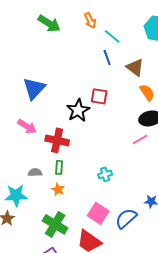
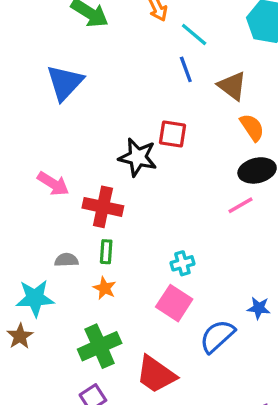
blue triangle: (34, 88) -> (65, 83), moved
black star: (78, 110) -> (138, 157), turned -30
pink square: (98, 213) -> (174, 303), moved
green cross: (55, 224) -> (100, 346), turned 35

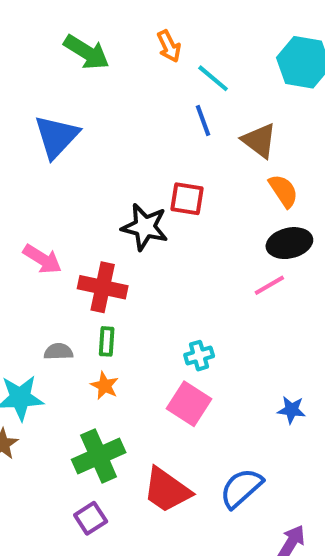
blue semicircle: (217, 336) -> (241, 488), moved

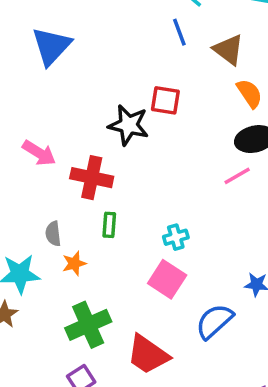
green rectangle: (107, 341) -> (109, 225), moved
gray semicircle: (58, 352) -> (53, 234), turned -95
orange star: (105, 386) -> (74, 263), moved, turned 30
blue semicircle: (241, 488) -> (214, 321), moved

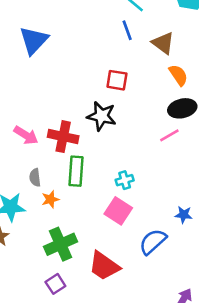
black star: (129, 125) -> (102, 116), moved
pink arrow: (39, 153) -> (26, 135), moved
green rectangle: (109, 225) -> (76, 171), size x1.6

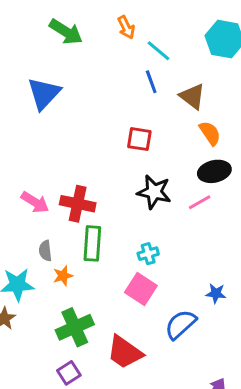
black star: (102, 116) -> (154, 192), moved

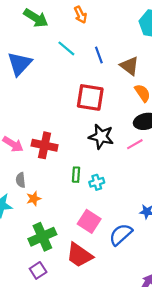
cyan line: (159, 51) -> (66, 48), moved
red square: (139, 139) -> (90, 97), size x1.5
green rectangle: (92, 243) -> (76, 175), moved, size x0.6
pink square: (141, 289) -> (89, 221), moved

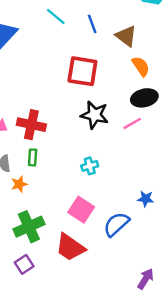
green rectangle: (76, 175) -> (33, 157), moved

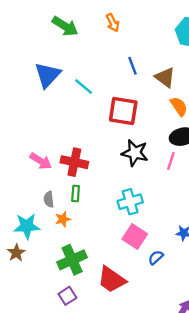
cyan line: (56, 17) -> (84, 87), moved
pink line: (132, 123) -> (171, 161), turned -42
cyan cross: (90, 166) -> (130, 202), size x1.5
pink square: (81, 210) -> (135, 237), moved
blue semicircle: (116, 224) -> (156, 257), size x0.6

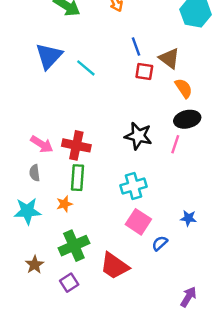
red square: (123, 111) -> (144, 72), moved, size x0.6
green rectangle: (76, 194) -> (78, 178), size x1.5
gray semicircle: (49, 199) -> (35, 173), moved
brown star: (16, 253) -> (35, 265), moved

